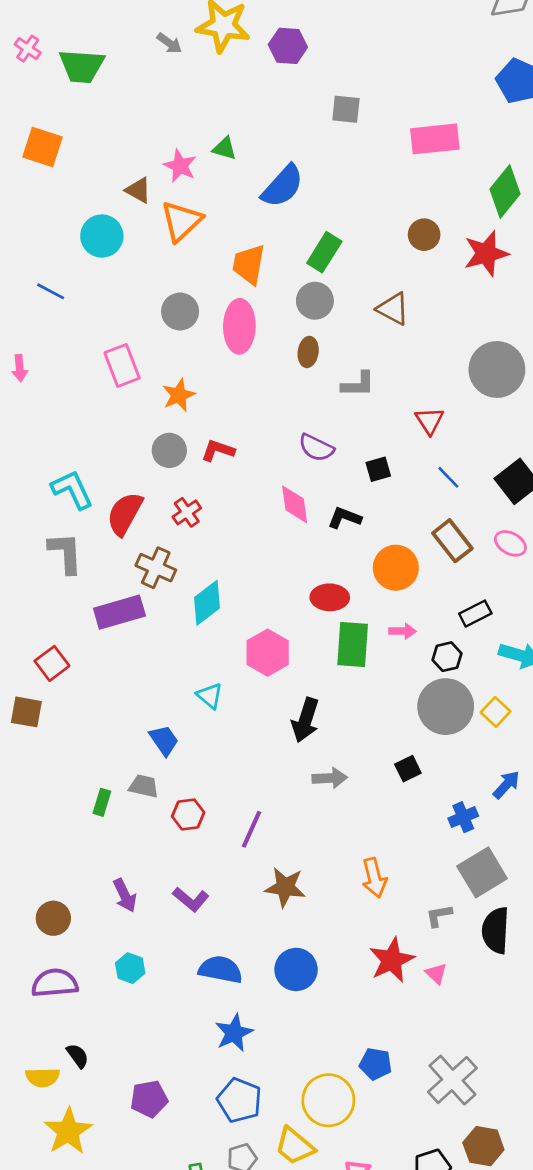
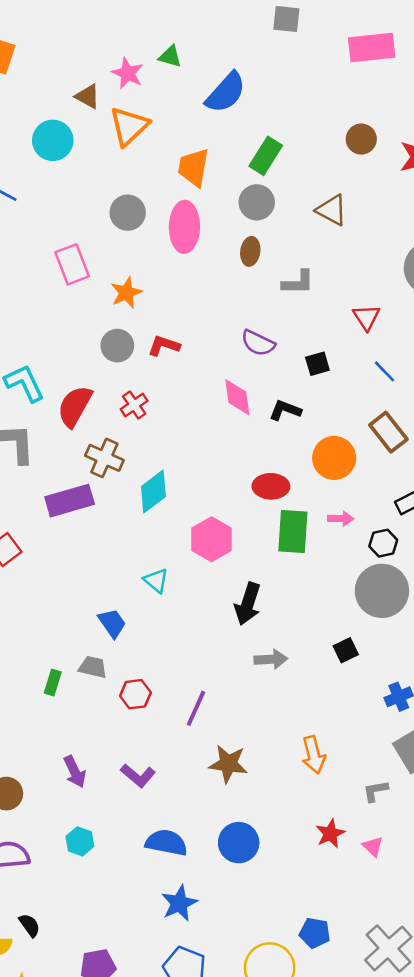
red star: (392, 960) -> (330, 834), size x0.7

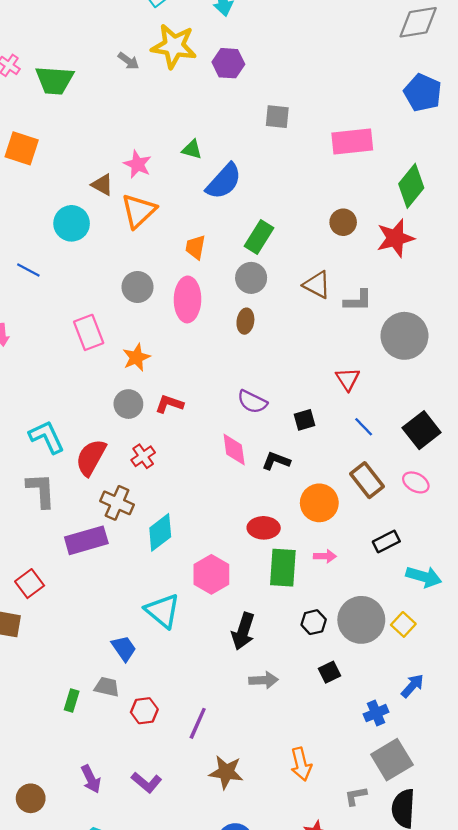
green triangle: (170, 56) -> (192, 150), moved
orange trapezoid: (193, 167) -> (195, 247), size x0.7
gray L-shape: (298, 282) -> (358, 301), moved
black hexagon: (383, 543) -> (314, 622), moved
cyan triangle: (156, 581) -> (162, 611), size x1.6

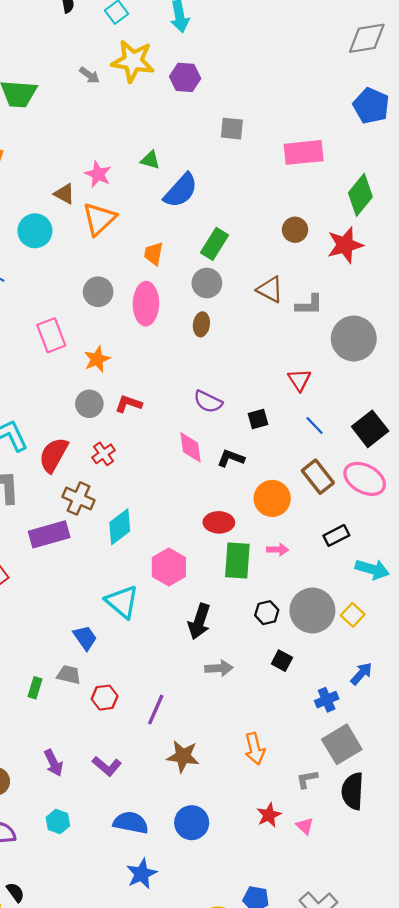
pink ellipse: (416, 482) -> (365, 479), size x1.6
black square: (329, 672) -> (282, 661), turned -36

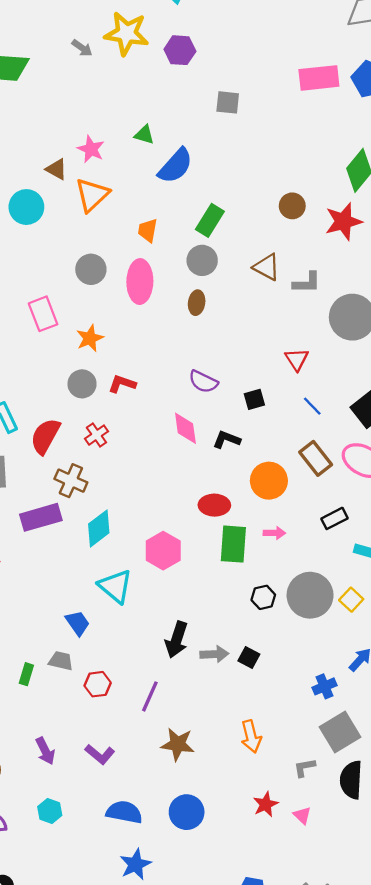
pink rectangle: (304, 152) -> (319, 78), moved
cyan diamond: (120, 527) -> (99, 528), moved
black arrow: (199, 621) -> (177, 640), moved
black square: (282, 661) -> (249, 657), moved

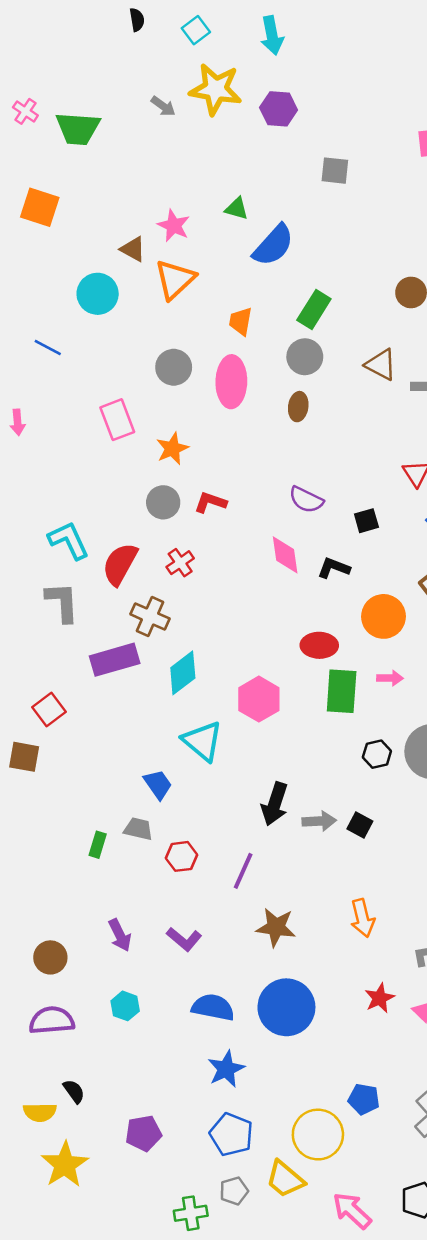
blue circle: (187, 812) -> (286, 1007), size x1.4

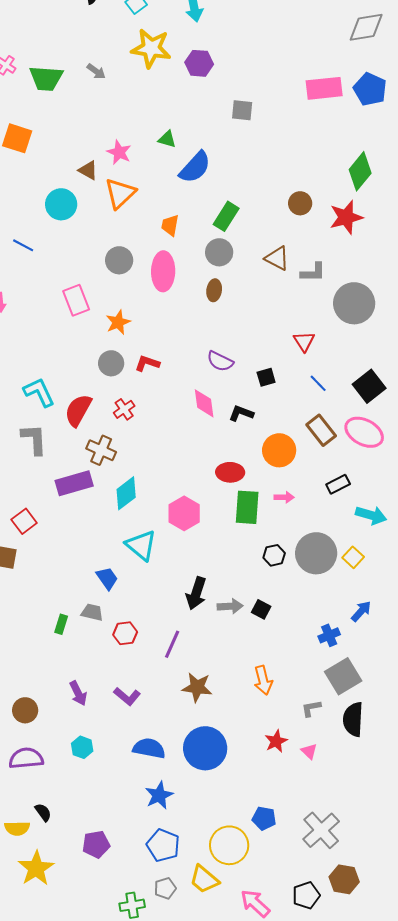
gray arrow: (163, 106) -> (96, 71), moved

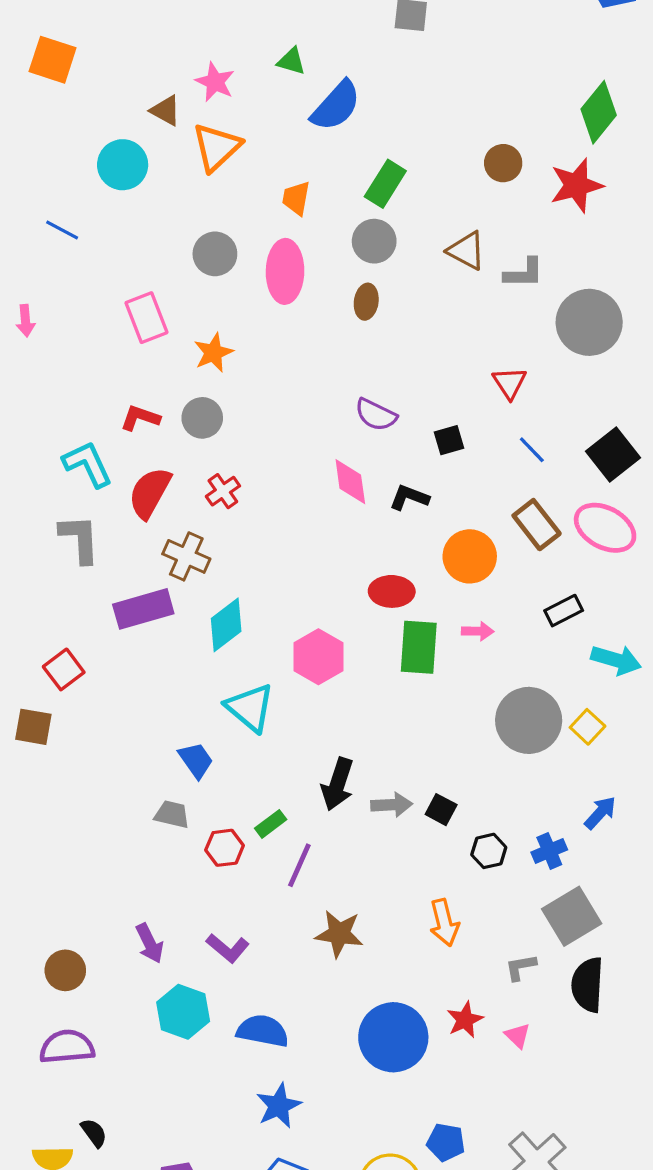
red L-shape: (147, 363) -> (140, 418), moved
black hexagon: (274, 555) -> (489, 851), moved
green rectangle: (61, 624) -> (271, 824), moved, turned 36
cyan hexagon: (82, 747) -> (183, 1012), moved, size x1.5
blue circle: (205, 748) -> (393, 1037), moved

